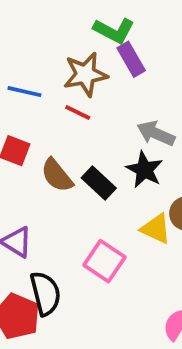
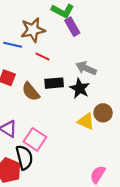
brown star: (85, 74) -> (33, 30), moved
black rectangle: (99, 183) -> (54, 83), moved, turned -48
pink square: (104, 261) -> (35, 139), moved

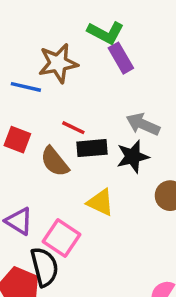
red line: (42, 56) -> (73, 128), moved
black star: (80, 88) -> (133, 157), turned 30
yellow triangle: (86, 121) -> (100, 202), moved

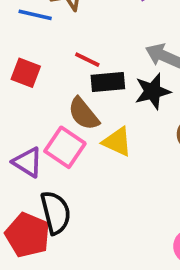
brown semicircle: (55, 162) -> (84, 114), moved
pink square: (61, 238) -> (65, 147), moved

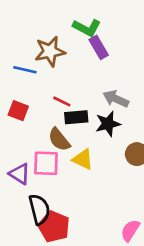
pink square: (65, 147) -> (46, 163), turned -32
red pentagon: (28, 235) -> (54, 227), moved

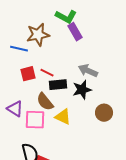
red square: (18, 111) -> (28, 74), moved, turned -35
purple triangle: (20, 174) -> (15, 109), moved

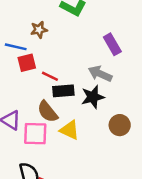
purple rectangle: (75, 32) -> (112, 44), moved
brown star: (38, 35) -> (39, 30), size x0.6
red square: (28, 74) -> (27, 63), moved

